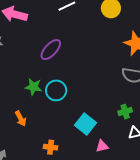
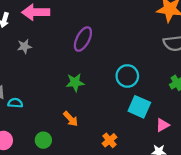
cyan circle: (56, 90) -> (127, 76), moved
orange cross: (51, 147) -> (109, 140), turned -32

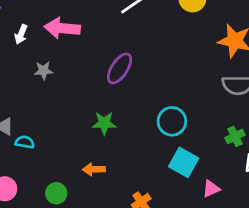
orange arrow: (71, 119) -> (94, 169), turned 126

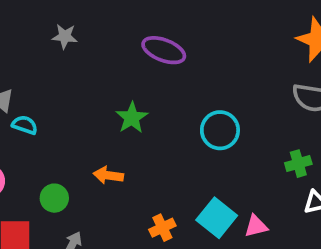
purple ellipse: (120, 68) -> (164, 50), turned 68
green star: (104, 123) -> (132, 118), turned 30
cyan square: (184, 162) -> (217, 218), moved

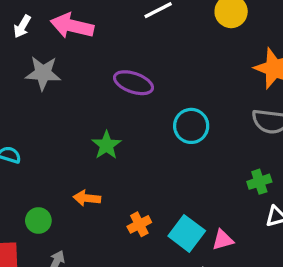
gray star: (65, 36) -> (43, 73), size x1.5
cyan circle: (220, 130) -> (191, 126), moved
orange cross: (162, 228) -> (139, 224), moved

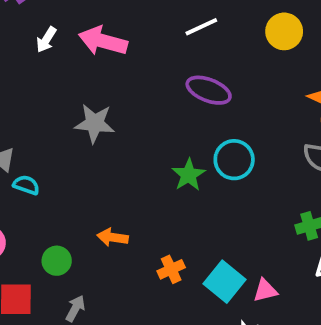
gray star: (43, 73) -> (95, 123), moved
purple ellipse: (133, 83) -> (209, 90), moved
green star: (106, 145) -> (189, 175), moved

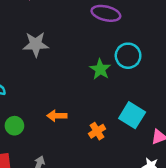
green circle: (57, 261) -> (14, 126), moved
cyan square: (225, 282) -> (132, 115), moved

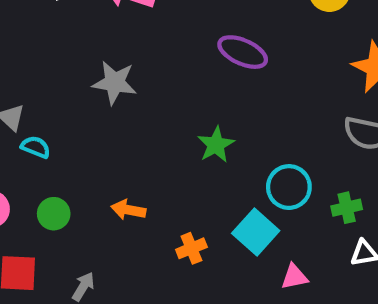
cyan circle: (128, 56) -> (289, 187), moved

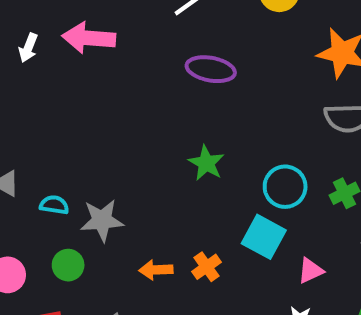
gray star: (115, 83) -> (102, 220), moved
cyan semicircle: (36, 147) -> (54, 205), moved
orange arrow: (128, 210) -> (156, 270), moved

